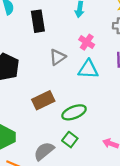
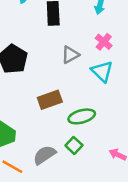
cyan triangle: (88, 69) -> (102, 71), turned 35

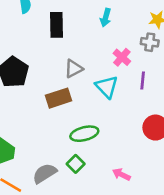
pink cross: (104, 42) -> (122, 57), moved
brown rectangle: (50, 100) -> (59, 98), moved

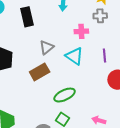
pink cross: (122, 57) -> (81, 31), turned -32
purple line: (143, 80) -> (104, 56), moved

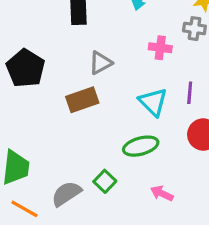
cyan triangle: (74, 56) -> (153, 102), moved
green ellipse: (65, 95) -> (141, 146), moved

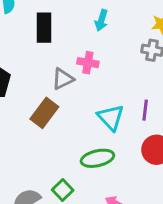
pink cross: (160, 48) -> (88, 63), moved
brown rectangle: (82, 100) -> (44, 113), turned -36

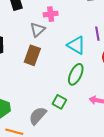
green ellipse: (97, 158) -> (76, 74), turned -35

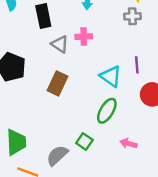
gray triangle: (38, 30) -> (60, 44), moved, turned -49

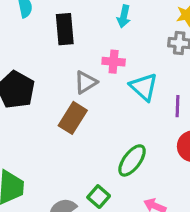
gray triangle: (60, 44) -> (86, 82), moved, turned 48
cyan triangle: (111, 76) -> (144, 87), moved

